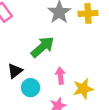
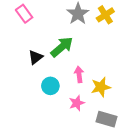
yellow cross: (88, 13) -> (105, 15), turned -30
black triangle: (15, 71) -> (36, 57), moved

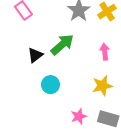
pink arrow: (79, 74) -> (105, 52), moved
pink star: (77, 103) -> (79, 116), moved

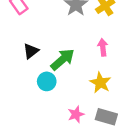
green arrow: (62, 45) -> (63, 60), moved
yellow star: (102, 86) -> (100, 83), turned -30

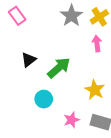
pink arrow: (103, 47) -> (97, 43), moved
cyan circle: (47, 81) -> (44, 99), moved

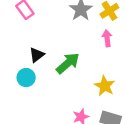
cyan circle: (44, 99) -> (26, 78), moved

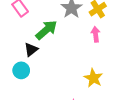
green arrow: (68, 63) -> (46, 30), moved

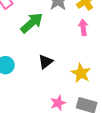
black triangle: (31, 50) -> (45, 62), moved

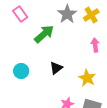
pink arrow: (83, 27) -> (95, 45), moved

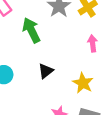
green arrow: (44, 34) -> (31, 30), turned -75

